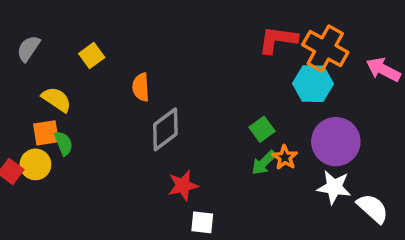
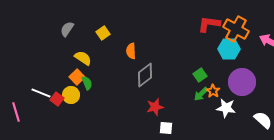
orange square: (46, 133) -> (77, 77), turned -35
white star: (334, 187) -> (226, 108), moved

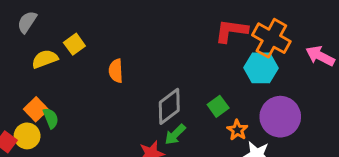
gray semicircle: (67, 29) -> (27, 22), moved
yellow semicircle: (83, 58) -> (45, 59), moved, turned -54
gray diamond: (145, 75) -> (169, 106), moved
green arrow: (201, 94) -> (175, 134), moved

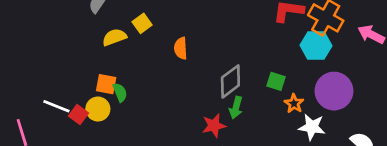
green square: (218, 106) -> (276, 81), turned -36
orange square: (36, 109) -> (106, 84), turned -35
green arrow: (175, 134) -> (236, 108), turned -30

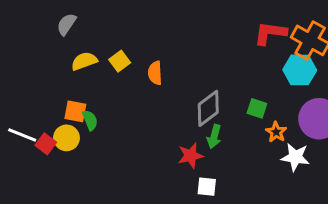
yellow square: (142, 23) -> (120, 61), moved

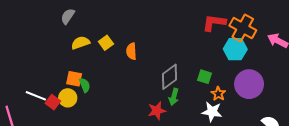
white star: (295, 157) -> (212, 112), moved

